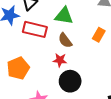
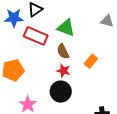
orange rectangle: (99, 35) -> (91, 61), moved
red star: (60, 60) -> (63, 71), moved

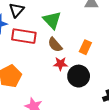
green triangle: (66, 28) -> (52, 20), turned 42
black circle: (61, 92) -> (79, 76), moved

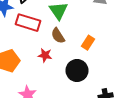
red star: (60, 64) -> (45, 55), moved

